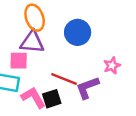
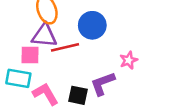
red line: (64, 79) -> (65, 47), moved, turned -35
black square: (52, 99) -> (78, 95), moved, turned 30

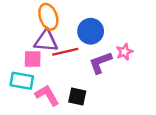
pink star: (129, 60) -> (124, 52), moved
purple L-shape: (103, 84) -> (100, 63), moved

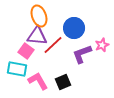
red line: (65, 52) -> (53, 45), turned -30
pink square: (33, 59) -> (26, 51), turned 35
black square: (77, 96) -> (63, 82), turned -35

